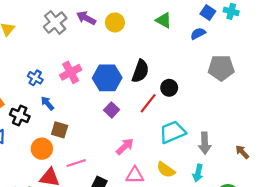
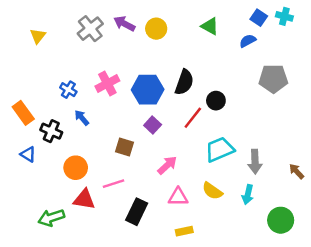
brown square: (60, 130) -> (124, 147), moved

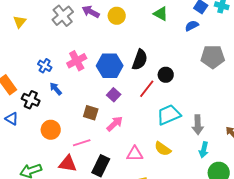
pink arrow: (167, 165) -> (115, 124), moved
cyan arrow: (248, 195) -> (204, 150), moved
red triangle: (84, 199) -> (68, 164), moved

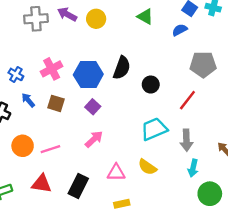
gray cross: (63, 16) -> (36, 19), turned 35
red line: (147, 89) -> (187, 100), moved
brown square: (91, 113) -> (56, 103), moved
pink line: (82, 143) -> (50, 149), moved

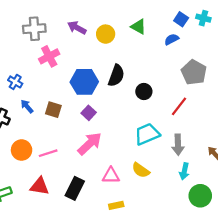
purple arrow: (67, 14) -> (77, 28), moved
yellow circle: (96, 19) -> (106, 34), moved
gray pentagon: (203, 64) -> (194, 72), turned 30
pink cross: (52, 69) -> (49, 56), moved
pink arrow: (94, 139) -> (90, 144), size x1.4

